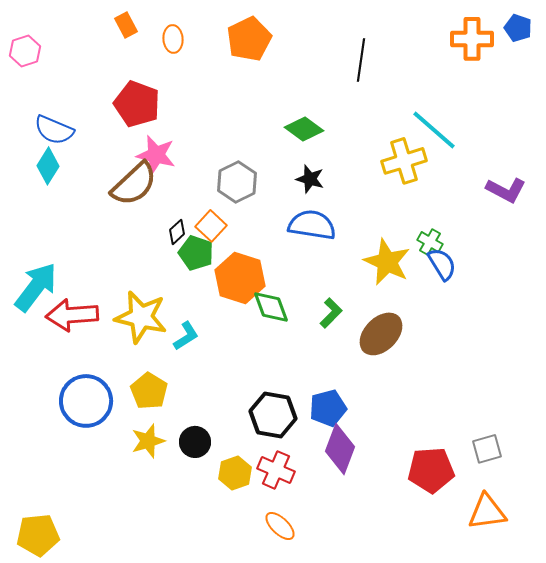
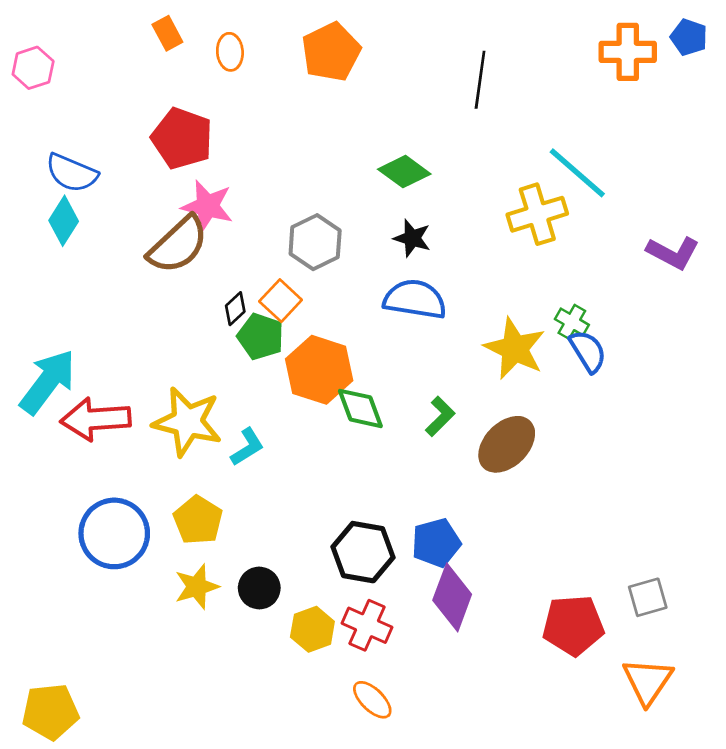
orange triangle: (487, 512) -> (648, 681), turned -48

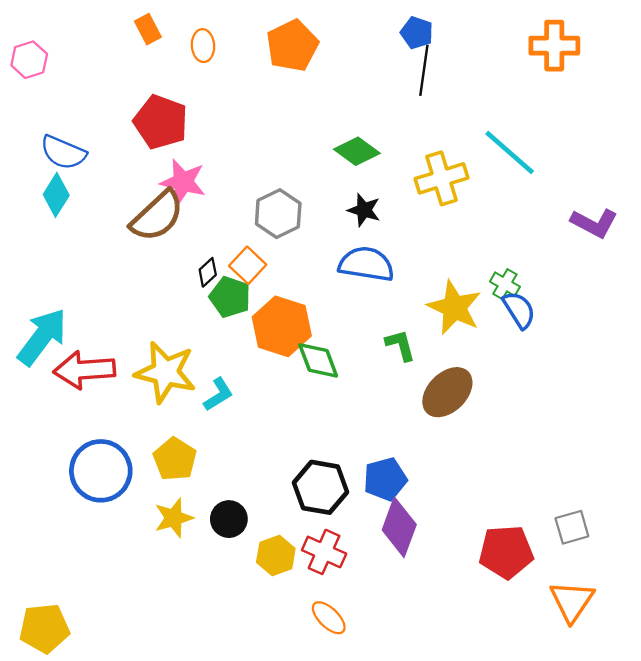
blue pentagon: (689, 37) -> (417, 33), moved
yellow cross: (537, 214) -> (442, 178), moved
green L-shape: (440, 416) -> (400, 345), moved, turned -60

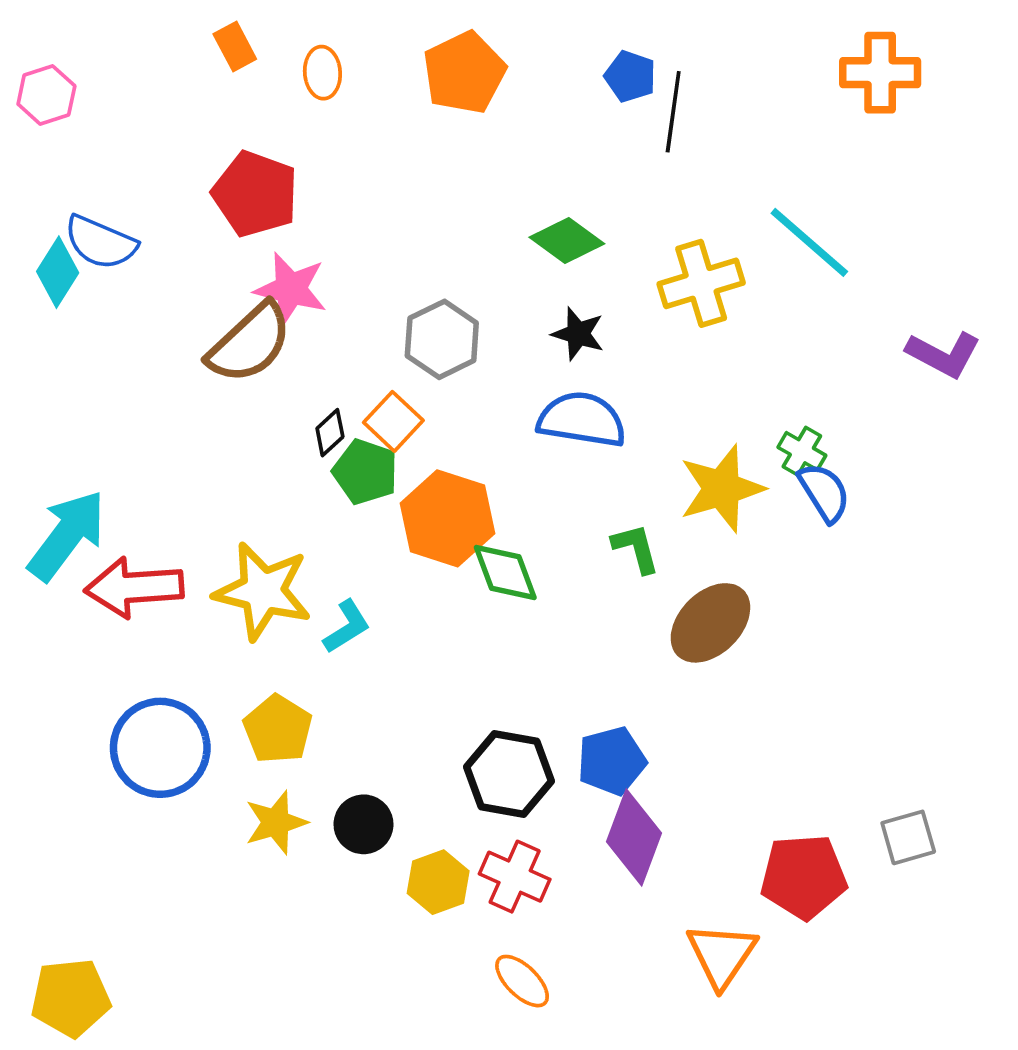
blue pentagon: (417, 33) -> (630, 76), moved
cyan diamond: (56, 195) -> (58, 272), moved
yellow star: (454, 308) -> (722, 489), turned 30
orange triangle: (572, 601) -> (722, 955), moved

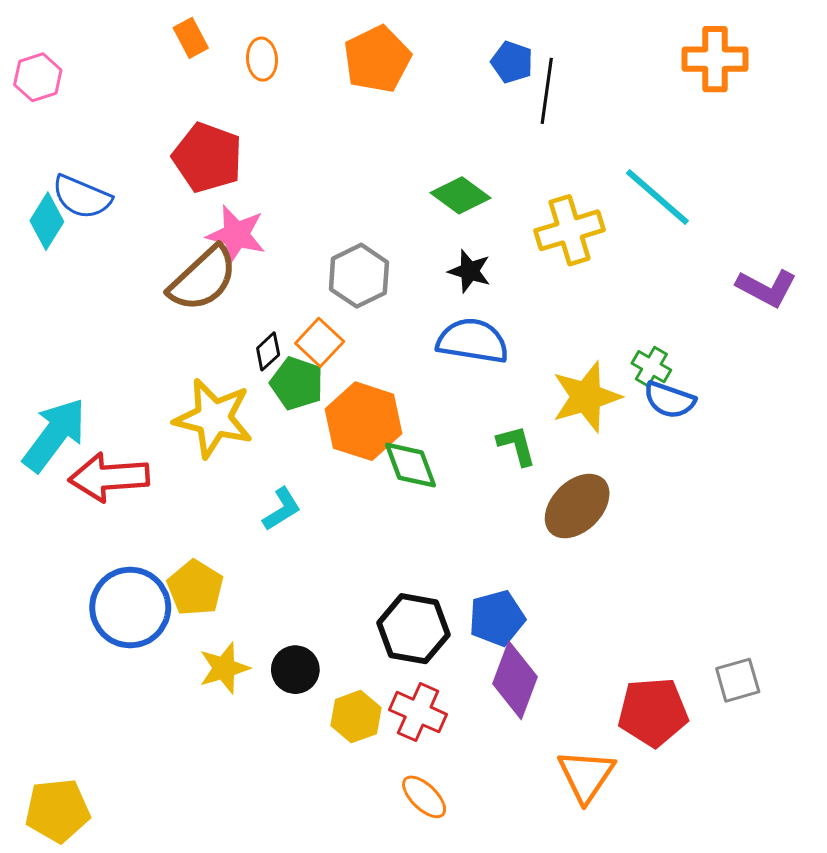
blue semicircle: (824, 492) -> (670, 400), turned 141
yellow star: (263, 591) -> (214, 418), moved
yellow pentagon: (278, 729) -> (195, 588), moved

